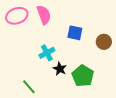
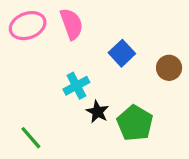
blue square: (75, 33) -> (122, 53), turned 35
green line: (29, 87) -> (31, 138), moved

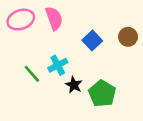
brown circle: (169, 68) -> (128, 37), moved
green line: (31, 138) -> (32, 74), moved

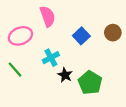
pink ellipse: (21, 20) -> (20, 36), moved
green line: (32, 74) -> (15, 70), moved

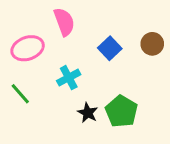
black star: (65, 75) -> (88, 113), moved

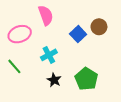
brown circle: (152, 44) -> (99, 27), moved
black star: (88, 113) -> (54, 80), moved

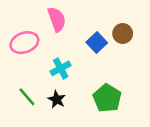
green line: (14, 66) -> (27, 97), moved
black star: (54, 80) -> (57, 99), moved

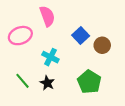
brown circle: (123, 34) -> (102, 45), moved
cyan cross: (61, 68) -> (50, 57), turned -35

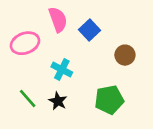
blue square: (81, 36) -> (89, 30), moved
green pentagon: (89, 82) -> (109, 100), turned 30

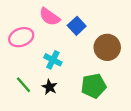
pink semicircle: (58, 20) -> (49, 17), turned 145
brown circle: (125, 55) -> (107, 47), size x1.5

